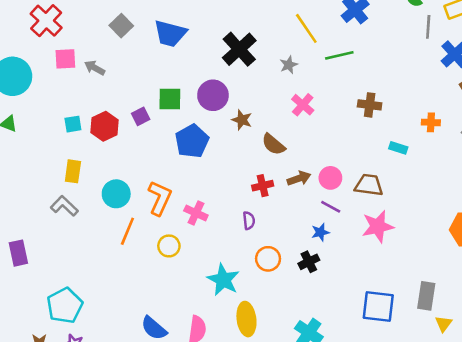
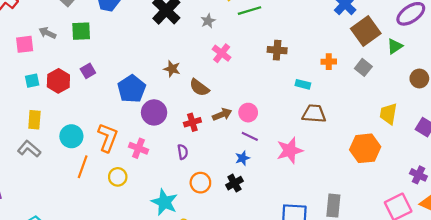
pink square: (65, 59) -> (25, 44), moved
purple circle: (213, 95) -> (154, 112), moved
green square: (170, 99) -> (81, 31), moved
brown trapezoid: (369, 185) -> (314, 114), moved

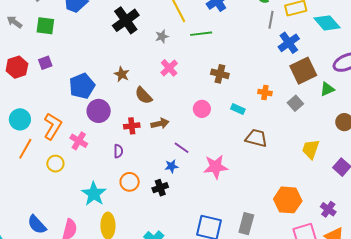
pink circle: (248, 113) -> (202, 109), moved
brown trapezoid: (314, 114) -> (256, 138), moved
orange hexagon: (365, 148) -> (288, 200), moved

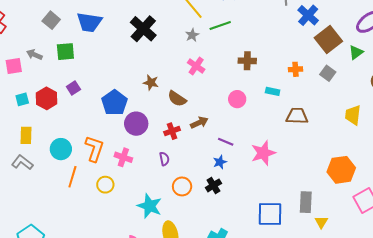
gray star: (162, 36) -> (192, 35), moved

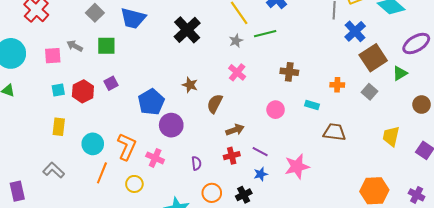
brown semicircle: (177, 99) -> (215, 104), turned 78
red cross: (172, 131) -> (232, 156), moved
gray L-shape: (22, 162) -> (54, 170), moved
blue star: (220, 162) -> (261, 174), moved

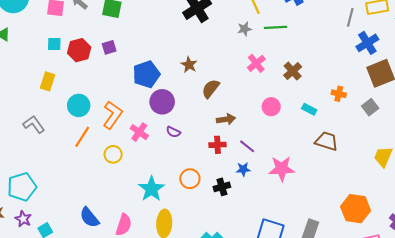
pink cross: (237, 72) -> (256, 63), moved
brown cross: (289, 72) -> (293, 71), turned 30
purple semicircle: (196, 163) -> (173, 132), moved, turned 112

